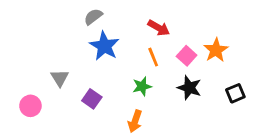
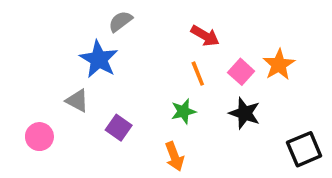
blue star: (104, 46) -> (99, 59), moved
gray triangle: (60, 78) -> (77, 101), turned -30
black square: (235, 93) -> (304, 149), moved, size x1.4
orange arrow: (135, 121) -> (174, 156), turned -40

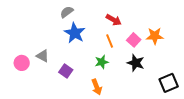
blue star: (99, 59) -> (75, 33), moved
orange star: (279, 65) -> (155, 36), turned 30
pink circle: (39, 137) -> (22, 63), moved

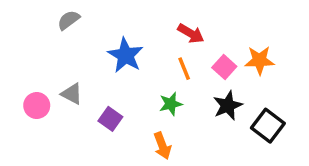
gray semicircle: (67, 12) -> (69, 20), moved
black star: (136, 63) -> (228, 106), turned 30
black square: (169, 83) -> (268, 126), moved, turned -30

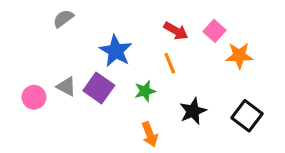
pink square: (224, 67) -> (215, 31), moved
green star: (171, 104) -> (145, 91), moved
black star: (228, 106) -> (193, 111), moved
purple square: (110, 119) -> (99, 88), moved, size x1.4

